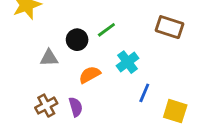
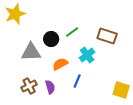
brown rectangle: (170, 27) -> (107, 36), moved
gray triangle: (49, 58) -> (31, 52), size x1.5
blue line: (144, 93) -> (77, 81), moved

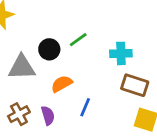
brown rectangle: (107, 36) -> (135, 85), moved
cyan cross: (87, 55) -> (121, 53), moved, turned 35

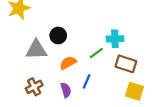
green line: (78, 40) -> (96, 53), moved
purple semicircle: (48, 115) -> (66, 90), moved

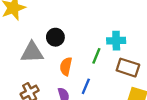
green line: (96, 53) -> (96, 56), turned -32
orange semicircle: (68, 63) -> (66, 66), turned -49

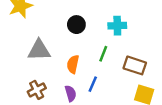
black circle: (55, 37) -> (76, 25), moved
cyan cross: (116, 41) -> (117, 26), moved

